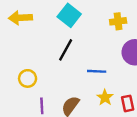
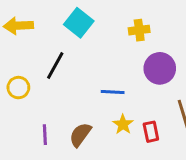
black line: (66, 50) -> (55, 65), moved
yellow circle: (28, 78) -> (18, 88), moved

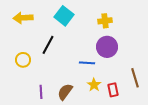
purple circle: (160, 68) -> (107, 47), moved

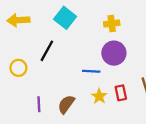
red rectangle: (113, 90) -> (121, 93), moved

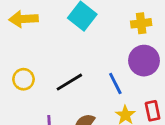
black line: (47, 51) -> (69, 82), moved, turned 30
blue line: (91, 71) -> (115, 84), turned 60

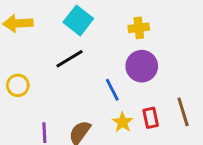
black line: (69, 82) -> (69, 59), moved

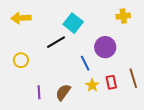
cyan square: (78, 20) -> (73, 23), moved
yellow cross: (139, 28) -> (123, 16), moved

